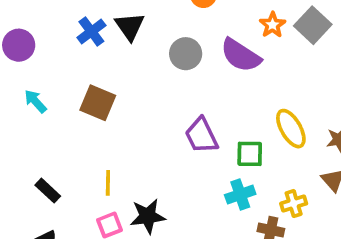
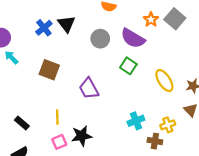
cyan arrow: (35, 101) -> (11, 57), moved
purple trapezoid: (201, 136) -> (89, 88), moved
green square: (250, 154) -> (128, 66), moved, turned 35

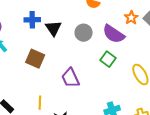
black triangle: (66, 24) -> (53, 28), moved
blue cross: (44, 28) -> (32, 20), turned 35

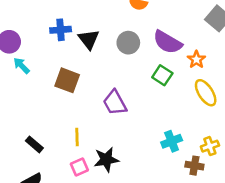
orange star: (131, 18) -> (196, 59), moved

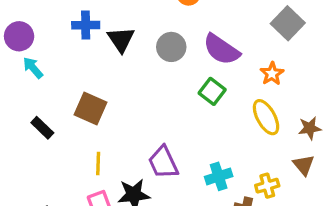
orange star: (196, 59) -> (272, 74), moved
brown square: (67, 80) -> (90, 109), moved
purple trapezoid: (115, 103) -> (163, 162), moved
black rectangle: (34, 144) -> (42, 128), moved

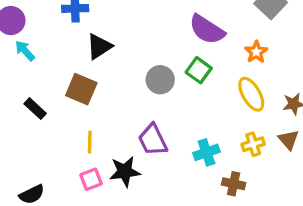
black triangle: (121, 39) -> (99, 46), moved, turned 32
gray circle: (171, 47) -> (160, 80), moved
yellow cross: (267, 186) -> (253, 144), moved

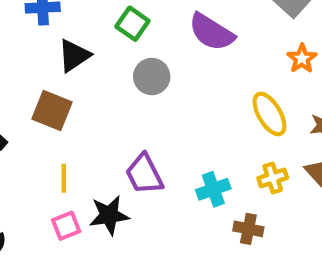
orange star: (256, 52) -> (302, 59), moved
green square: (199, 70) -> (132, 24), moved
gray circle: (160, 80) -> (152, 76), moved

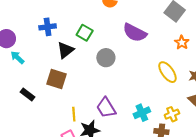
green square: (132, 24) -> (85, 33), moved
yellow line: (64, 178) -> (74, 114), moved
yellow cross: (273, 178) -> (172, 114), moved

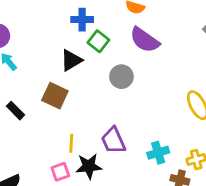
blue cross: (48, 27) -> (82, 20), moved
purple semicircle: (135, 33) -> (145, 40), moved

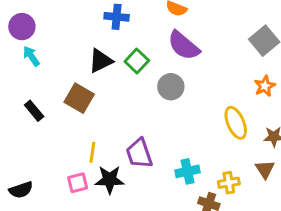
green square: (98, 41) -> (137, 61), moved
gray circle: (121, 77) -> (171, 87), moved

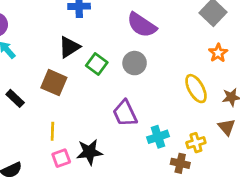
green square: (137, 61) -> (97, 64), moved
yellow line: (92, 152) -> (52, 131), moved
purple trapezoid: (139, 153) -> (125, 113), moved

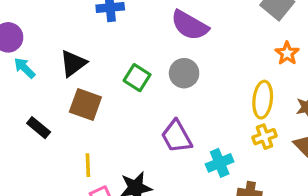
black triangle: (69, 47) -> (73, 63), moved
yellow ellipse: (196, 89) -> (263, 100), turned 40
yellow cross: (196, 143) -> (264, 137), moved

